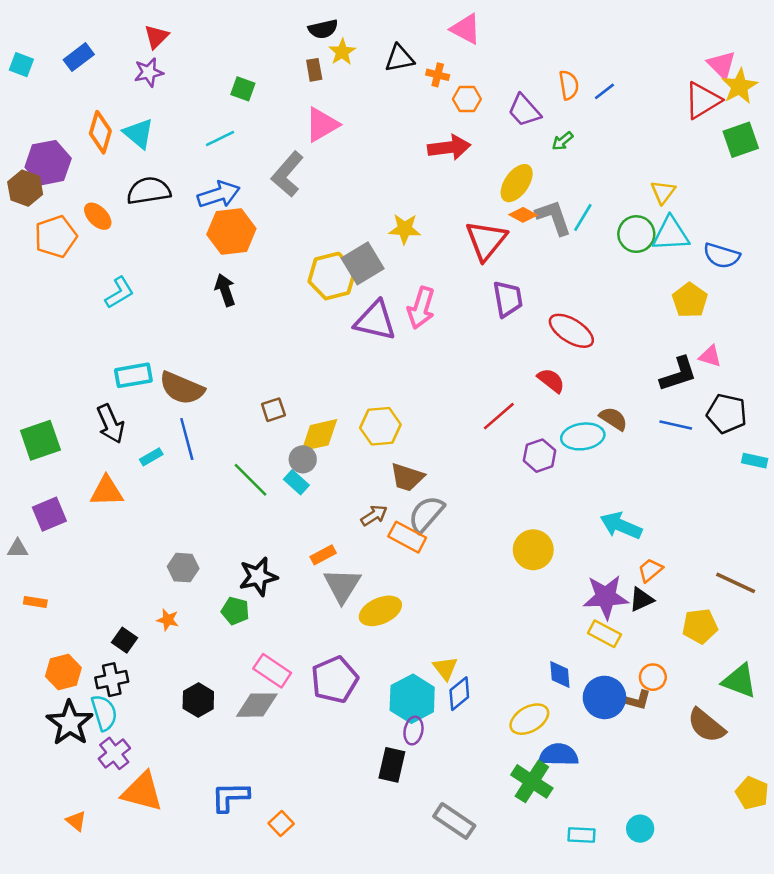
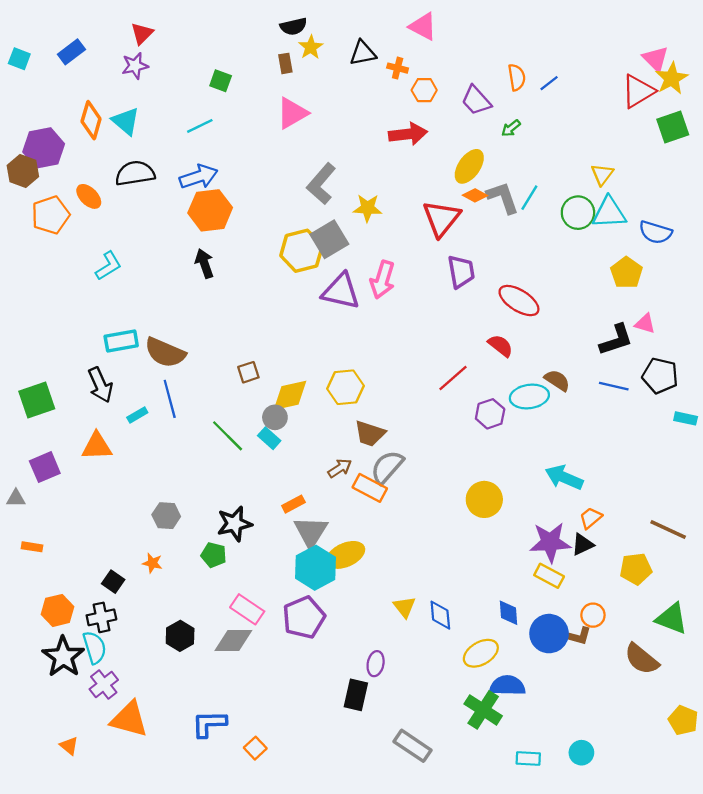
gray L-shape: (287, 174) -> (321, 184), moved
blue diamond: (459, 694) -> (440, 615), moved, turned -56
cyan hexagon: (412, 699) -> (315, 568), moved

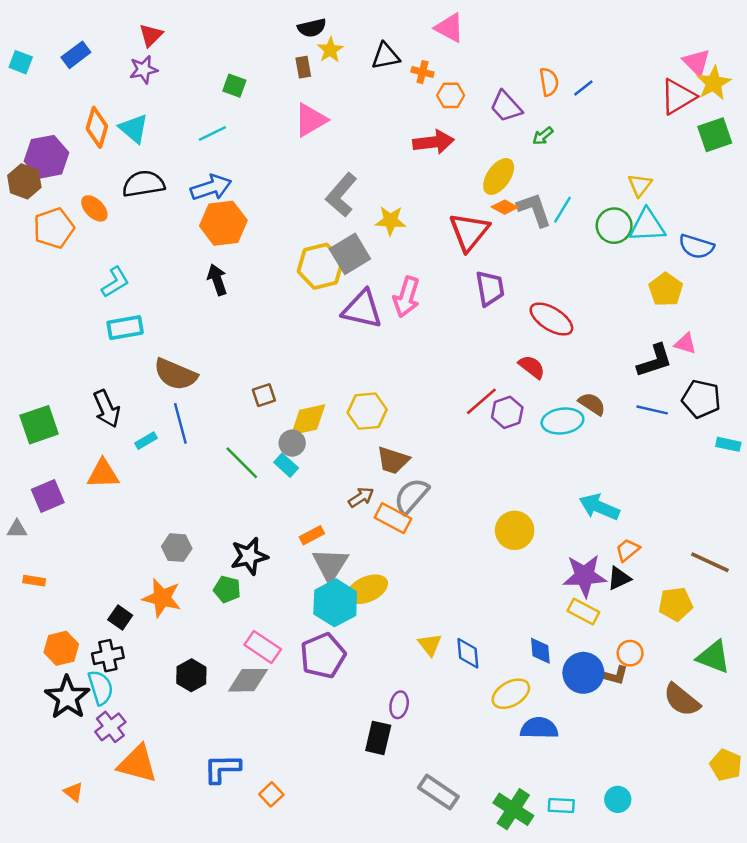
cyan rectangle: (121, 341) -> (125, 328), moved
purple hexagon: (490, 414) -> (507, 412), moved
orange star: (152, 563) -> (162, 598), size x1.8
green cross: (483, 710) -> (513, 809), moved

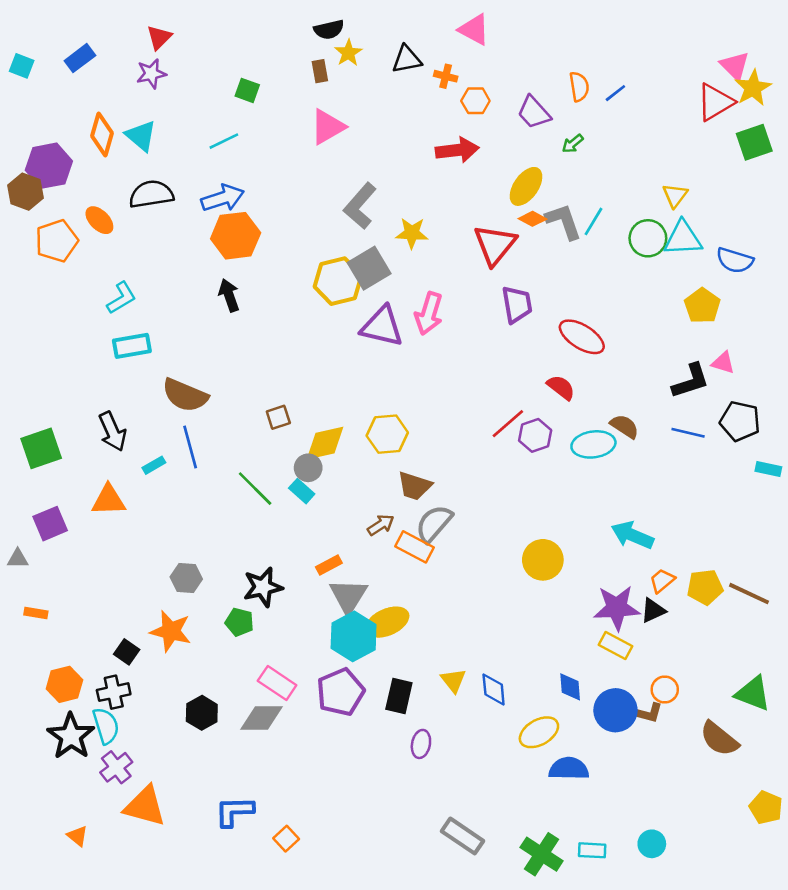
yellow pentagon: (676, 604) -> (705, 587), moved
black rectangle: (378, 738) -> (399, 696), moved

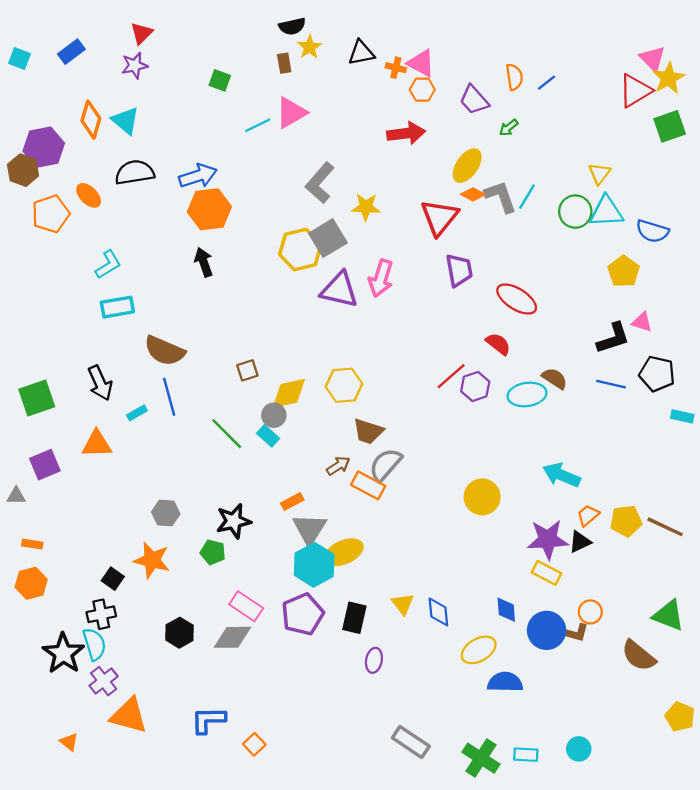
pink triangle: (474, 30) -> (421, 63), moved
cyan line: (224, 141) -> (258, 125), moved
orange hexagon: (64, 684) -> (31, 583), moved

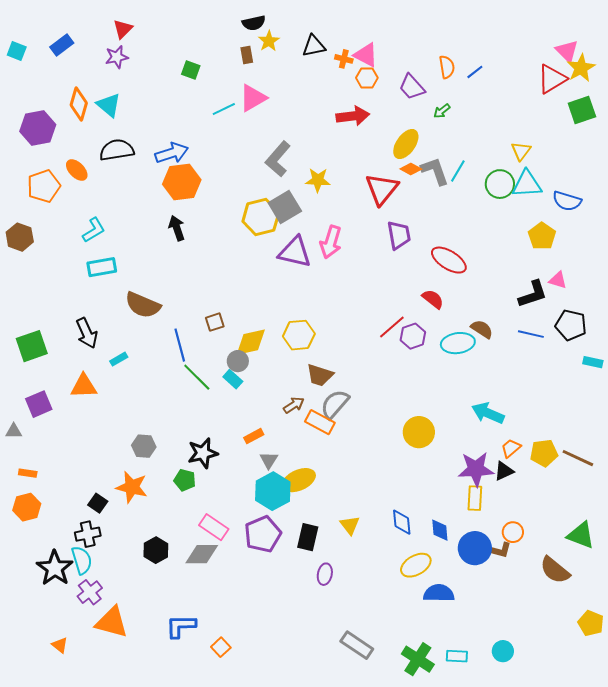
brown hexagon: (23, 170) -> (20, 237), moved
blue line: (169, 397) -> (180, 345), moved
gray triangle: (310, 529) -> (269, 460), size x0.6
yellow rectangle: (547, 573) -> (475, 498), turned 65
blue diamond: (438, 612) -> (402, 522), moved

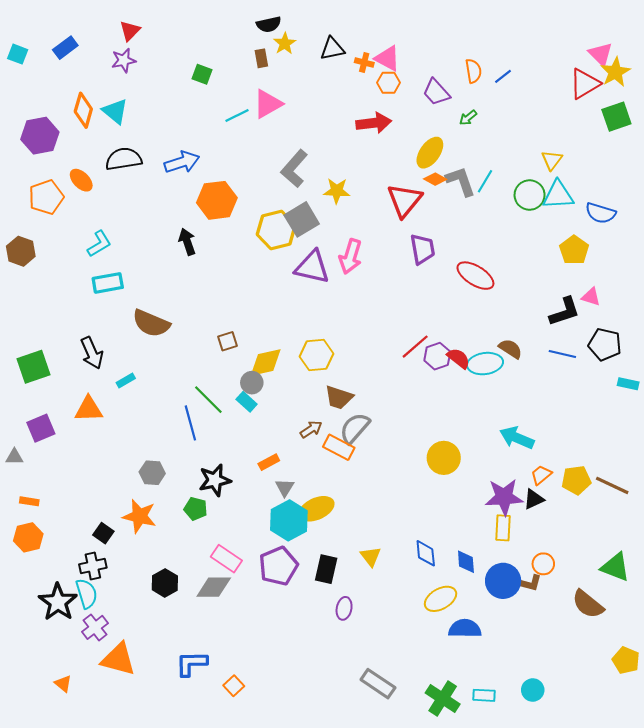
orange hexagon: (182, 182) -> (217, 200), moved
red semicircle: (433, 299) -> (459, 358), moved
blue line: (180, 345) -> (190, 423), moved

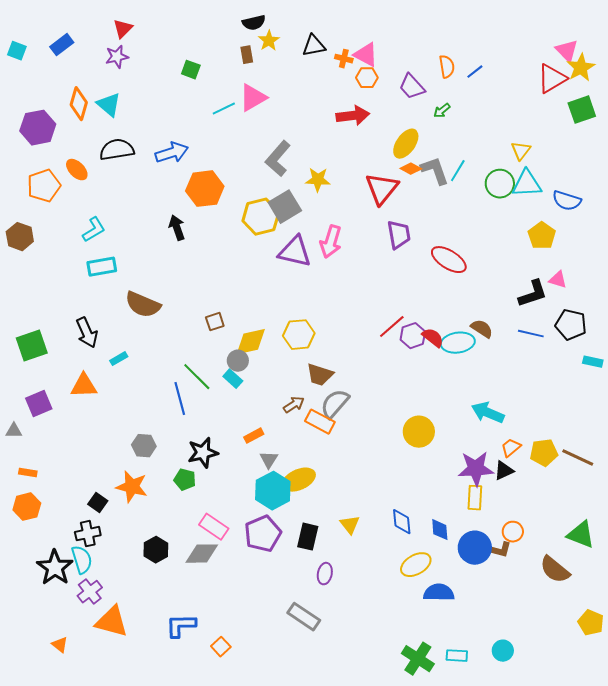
gray rectangle: (378, 684) -> (304, 617), moved

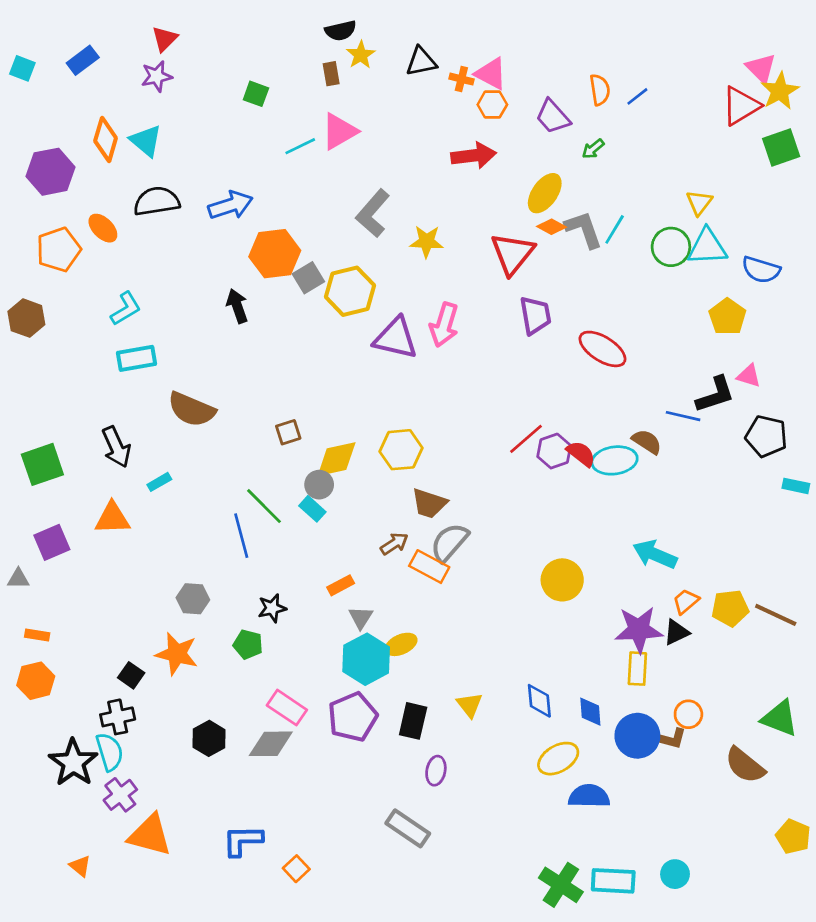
gray square: (285, 207) -> (308, 278), moved, size x0.7
blue line: (531, 334) -> (683, 416), moved
black star: (203, 453) -> (272, 608), size x0.7
yellow ellipse: (299, 480) -> (401, 644), size x0.7
cyan rectangle: (457, 656) -> (613, 881), size x1.5

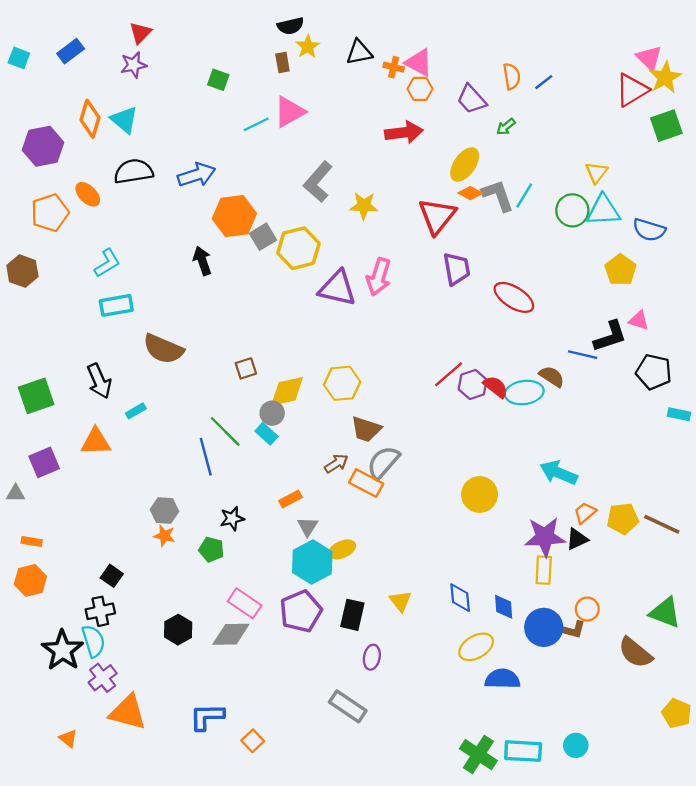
orange star: (177, 654) -> (164, 536), moved, size x0.6

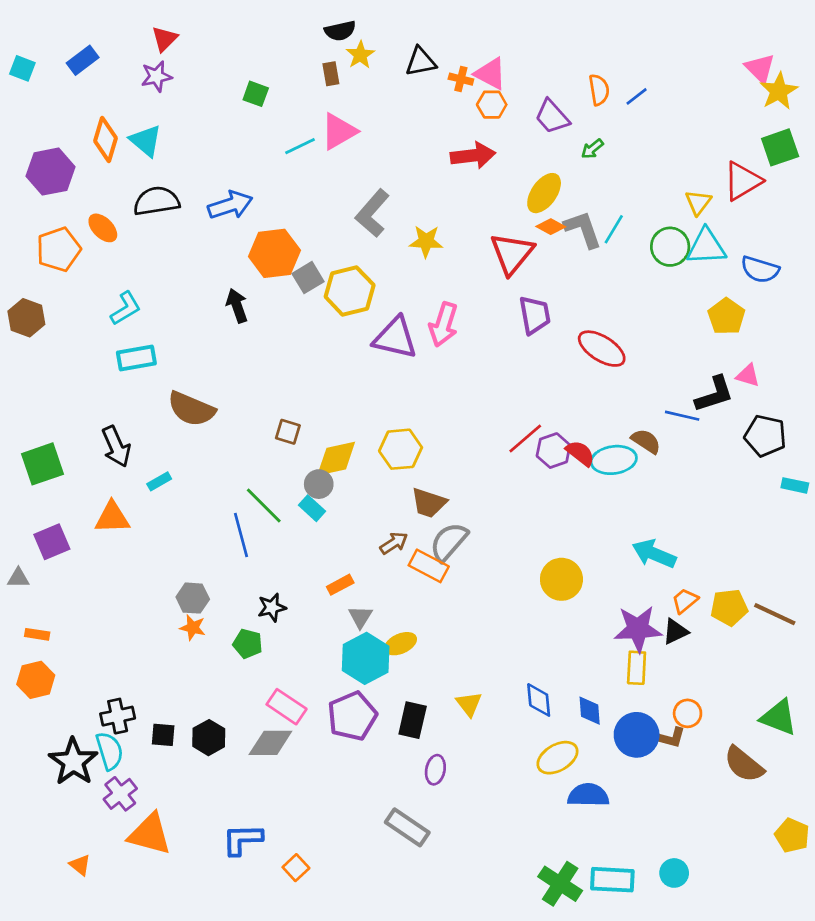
red triangle: (632, 90) -> (743, 181), moved
brown square: (246, 368) -> (288, 432), turned 35
black square: (112, 576) -> (163, 735), moved, turned -30

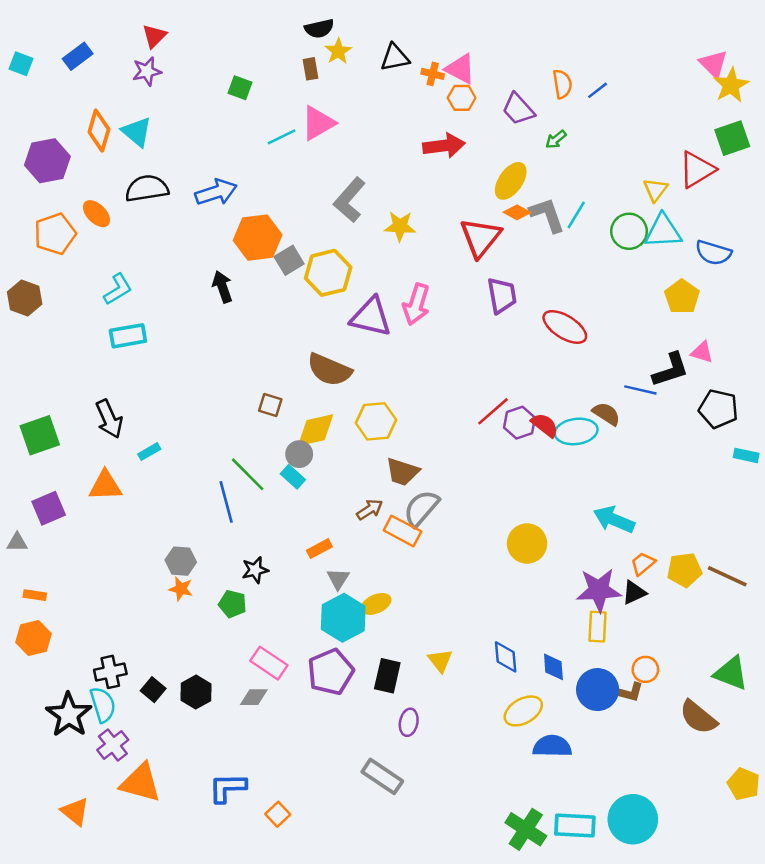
brown semicircle: (191, 409) -> (329, 370), moved
black square: (163, 735) -> (153, 690), turned 35
gray diamond: (270, 743) -> (254, 697), size x0.7
orange triangle: (80, 865) -> (75, 812), size x1.4
cyan circle: (674, 873) -> (633, 819), size x1.8

